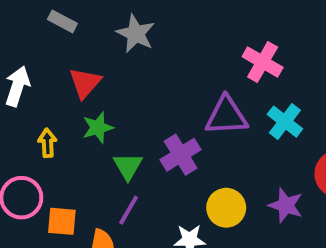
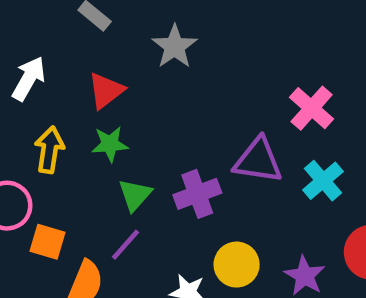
yellow arrow: (47, 143) -> (49, 150), size x1.4

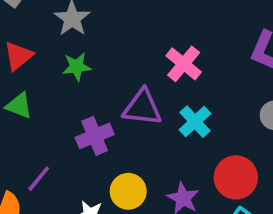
green star: (110, 144) -> (77, 67), moved
green triangle: (135, 195) -> (19, 106), moved, turned -48

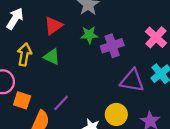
purple triangle: (142, 107) -> (132, 81), moved
purple cross: (95, 136) -> (112, 46), moved

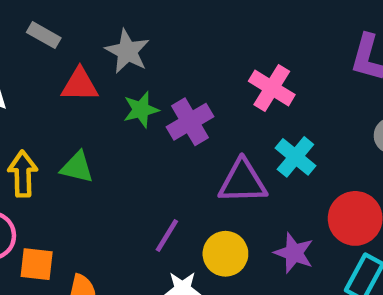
red triangle: (53, 26) -> (80, 85), moved, turned 48
purple line: (61, 103) -> (167, 236), moved

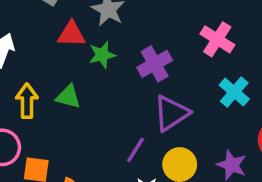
green star: (141, 110) -> (102, 55), moved
purple triangle: (243, 182) -> (171, 113), moved, turned -33

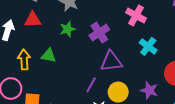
red triangle: (71, 34) -> (33, 20), moved
purple triangle: (171, 113) -> (111, 61), turned 30

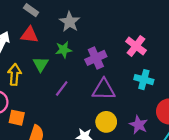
cyan cross: (148, 46) -> (144, 80), turned -30
green triangle: (49, 56) -> (41, 64), moved, turned 42
purple line: (91, 85) -> (62, 89), moved

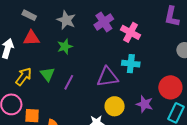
purple cross: (96, 58) -> (104, 22), moved
green triangle: (41, 64) -> (47, 74), moved
yellow arrow: (14, 74) -> (24, 76), turned 42
cyan cross: (144, 80) -> (131, 64), moved

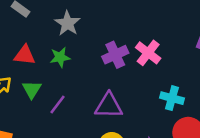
purple cross: (104, 22) -> (115, 55), moved
red triangle: (31, 38) -> (25, 55), moved
cyan cross: (131, 64) -> (172, 98), moved

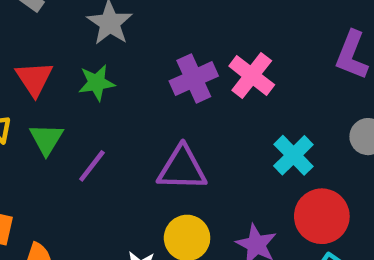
red triangle: (25, 55) -> (34, 79), turned 50
cyan cross: (172, 98) -> (293, 155), turned 30

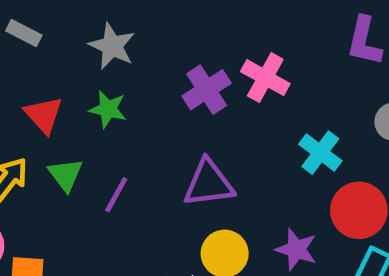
green star: (97, 83) -> (108, 109), turned 30

